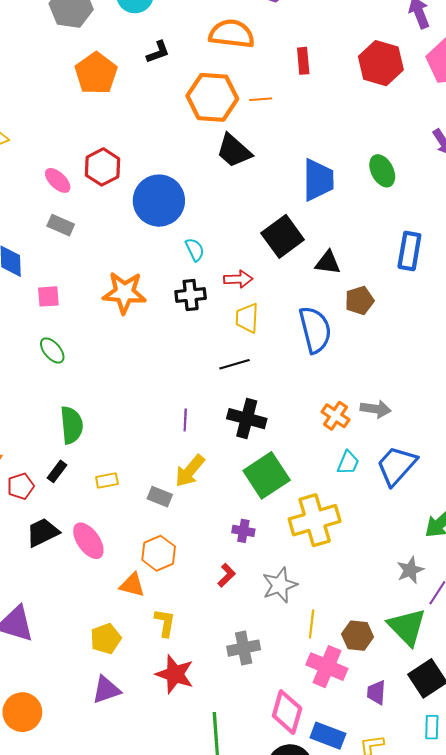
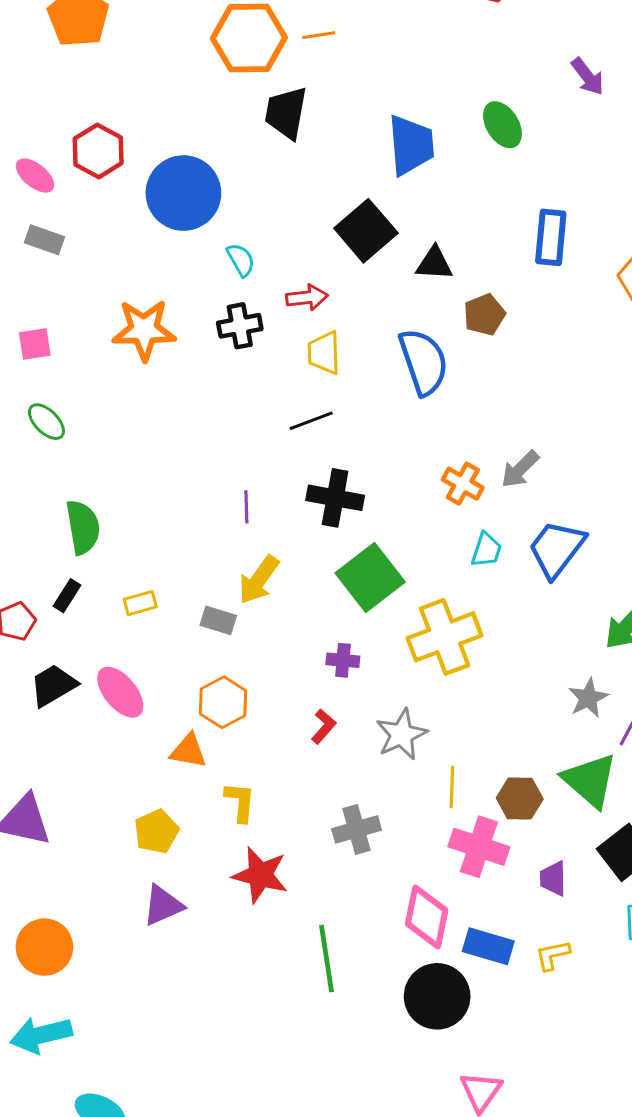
black trapezoid: (234, 151) -> (286, 113), turned 63
gray arrow: (376, 409) -> (520, 469), turned 132

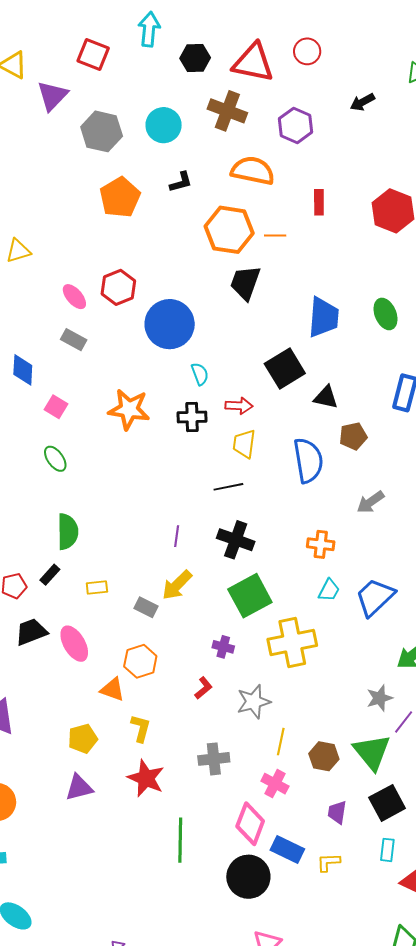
pink square: (35, 344) -> (56, 407), turned 30
gray arrow: (520, 469) -> (370, 502), moved
orange cross: (463, 484) -> (321, 544), turned -32
pink cross: (479, 847) -> (275, 784), moved, size x0.7

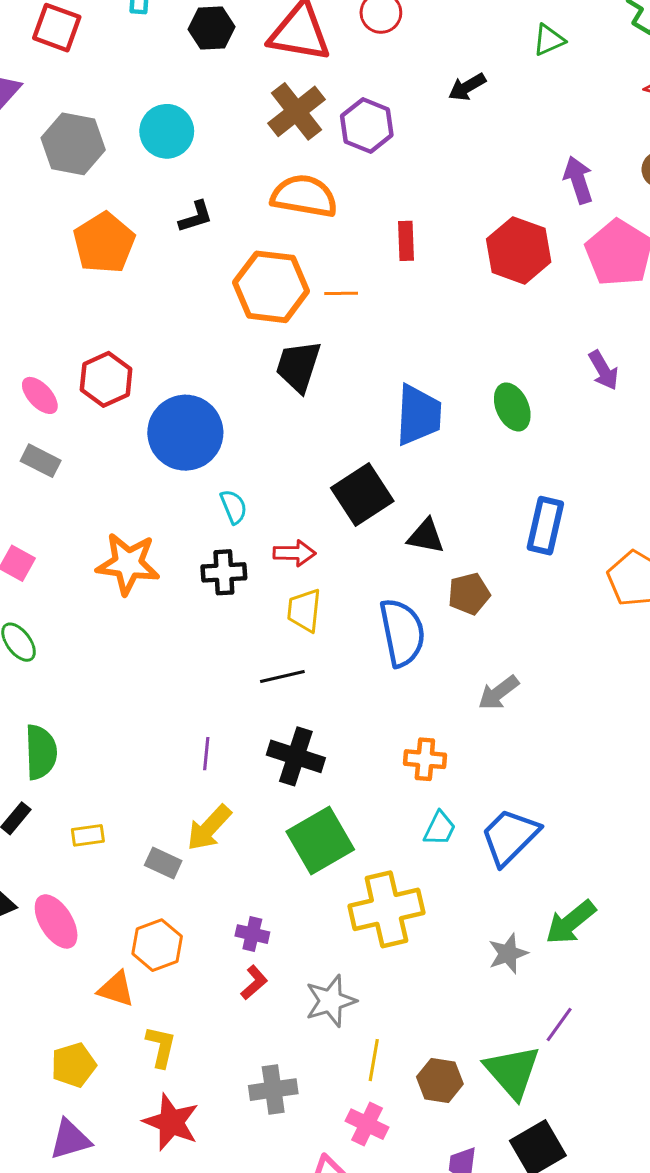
brown cross: (227, 111) -> (297, 111), moved, turned 33
purple cross: (223, 647) -> (252, 934), moved
gray star: (380, 698) -> (508, 953), moved

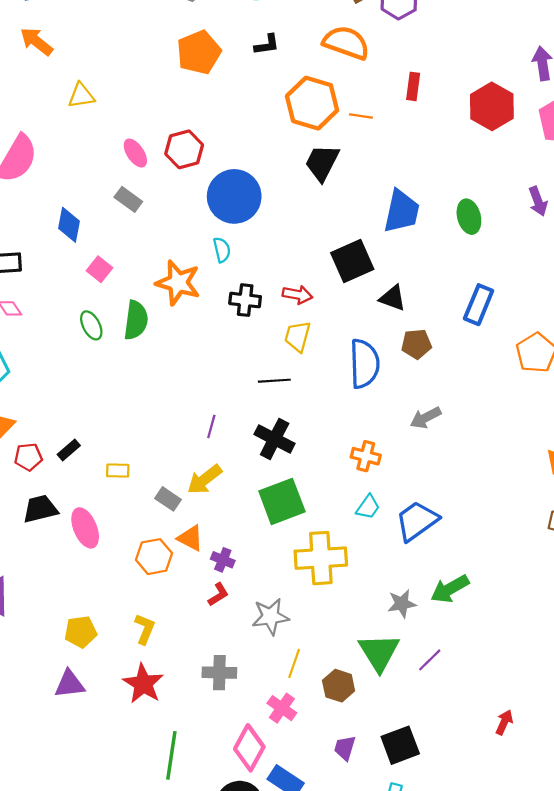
cyan semicircle: (234, 507) -> (222, 250), moved
green semicircle: (41, 752) -> (136, 320), moved
orange triangle: (116, 989) -> (190, 538), moved
green triangle: (512, 1072) -> (379, 652), moved

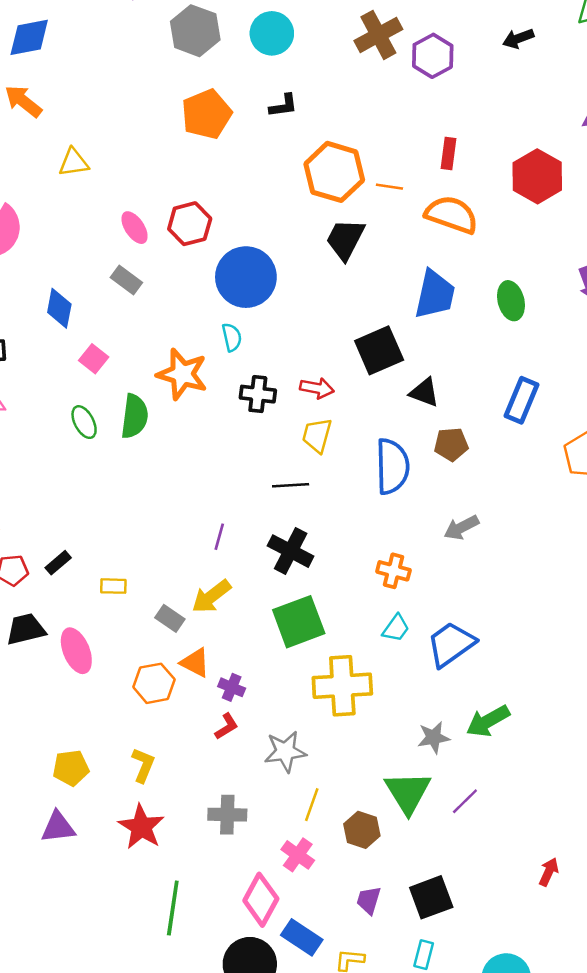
orange semicircle: (346, 43) -> (452, 215), moved

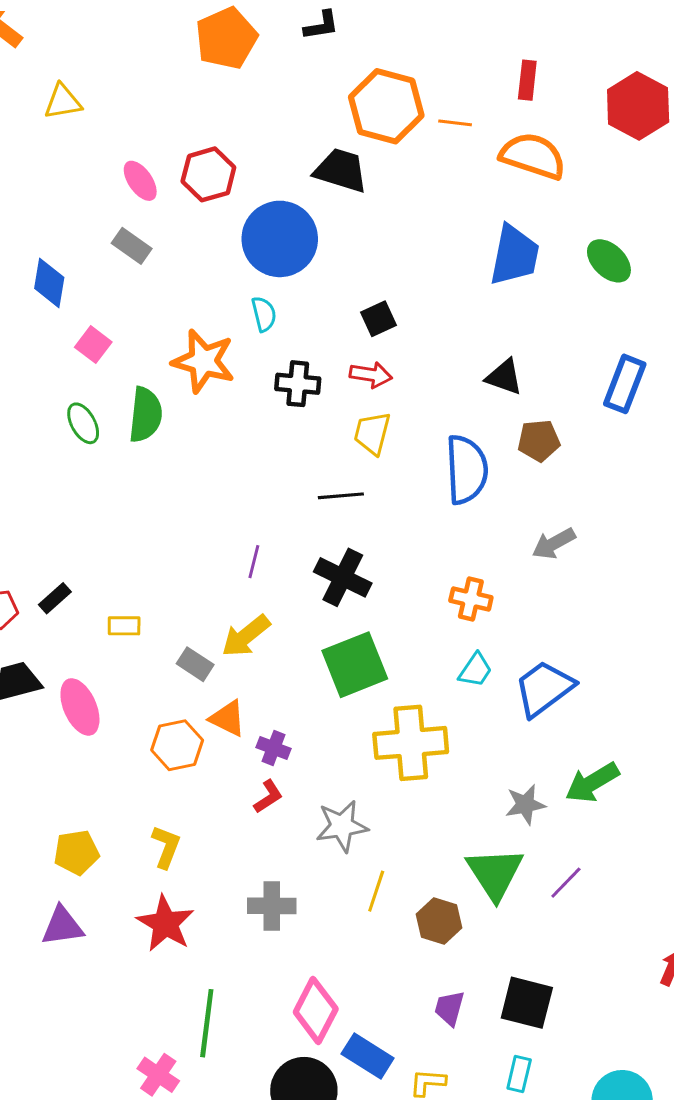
black trapezoid: (345, 239) -> (341, 170), moved, turned 81
green ellipse: (511, 301) -> (609, 261), turned -30
black square: (379, 350) -> (379, 319), moved, size x0.6
pink cross: (298, 855) -> (158, 1075), moved
black square: (431, 897) -> (527, 1003), turned 36

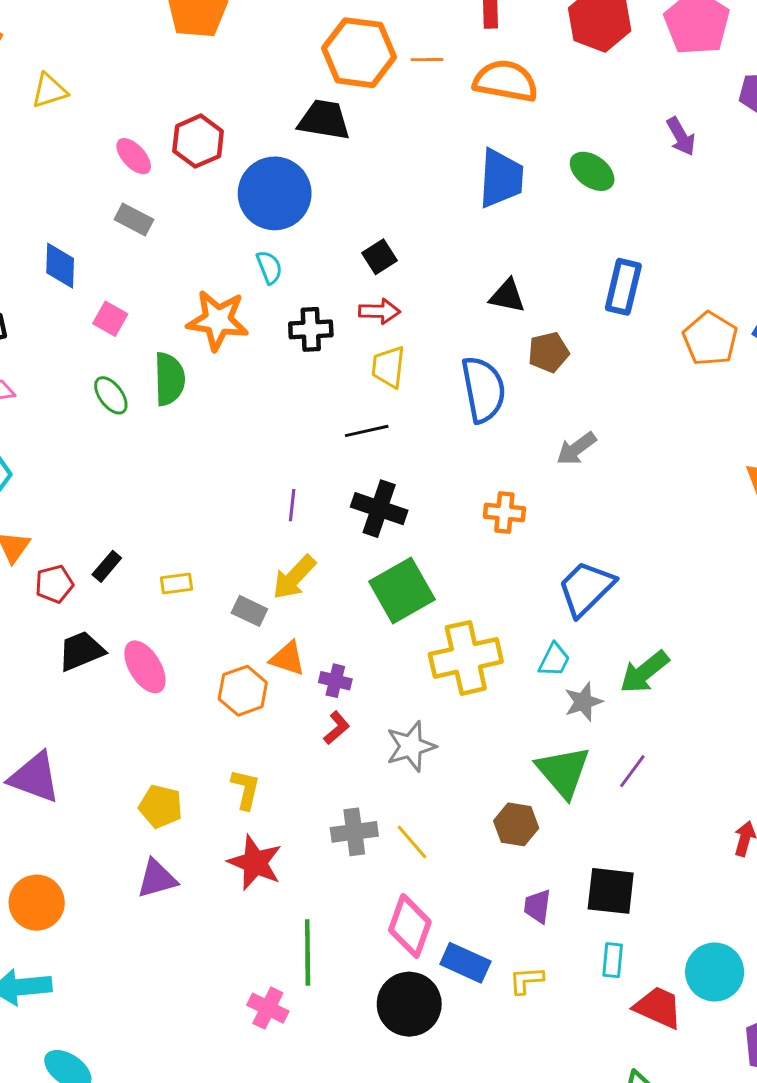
cyan trapezoid: (475, 670) -> (554, 660), moved
yellow pentagon: (76, 852) -> (161, 806), turned 30
yellow line: (376, 891) -> (412, 842), moved, turned -51

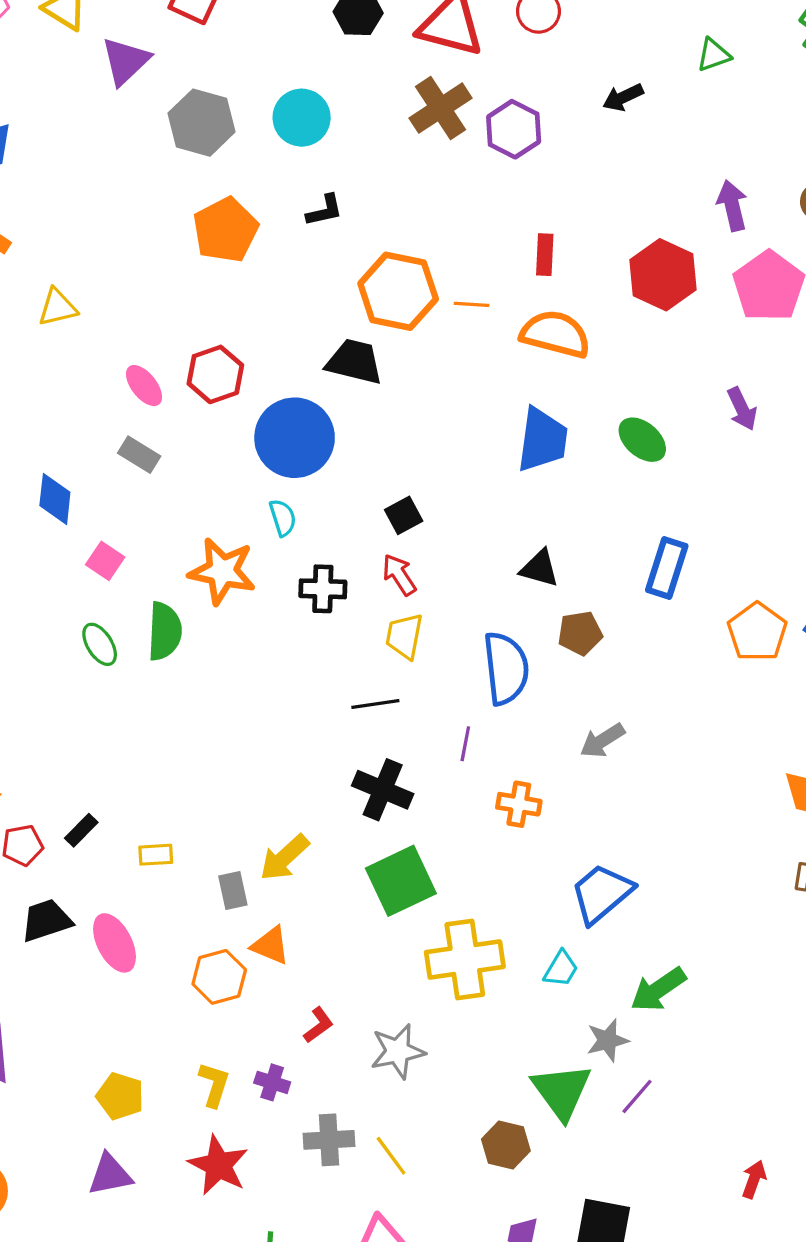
red arrow: (380, 311) -> (399, 575), turned -129
purple line: (292, 505) -> (465, 744), moved
gray rectangle: (249, 611) -> (233, 891), turned 48
purple cross: (335, 681) -> (272, 1082), moved
gray star: (583, 702) -> (608, 1040), moved

